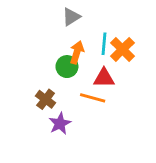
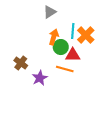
green circle: (67, 67) -> (61, 47), moved
brown cross: (46, 99) -> (21, 63), moved
purple star: (60, 124) -> (40, 78), moved

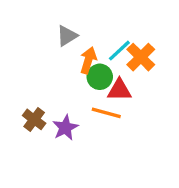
gray triangle: (50, 12) -> (67, 36), moved
cyan line: (73, 31) -> (119, 51), turned 42
brown cross: (21, 63) -> (34, 119), moved

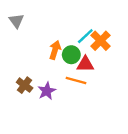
gray triangle: (67, 36) -> (16, 21), moved, turned -35
orange arrow: (88, 60) -> (55, 50), moved

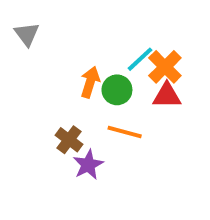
red triangle: (85, 64) -> (167, 96), moved
brown cross: (25, 85) -> (69, 140), moved
purple star: (47, 91) -> (88, 165), moved

